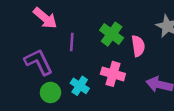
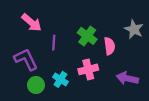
pink cross: (113, 74) -> (88, 69), turned -30

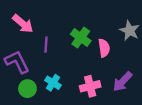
pink cross: (88, 69) -> (90, 86), moved
purple arrow: (127, 78) -> (123, 82), turned -60

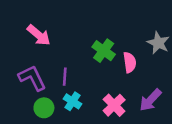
purple line: (46, 45) -> (65, 77), moved
pink cross: (90, 86) -> (114, 105), turned -30

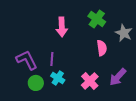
pink arrow: (39, 35) -> (62, 27), moved, turned 48
green cross: (104, 51) -> (97, 19), moved

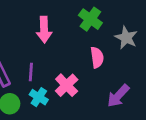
pink cross: (90, 81) -> (67, 85), moved

